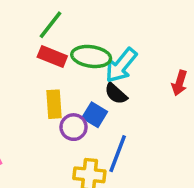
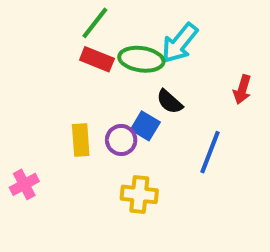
cyan arrow: (121, 65) -> (180, 43), moved
yellow rectangle: (54, 104) -> (81, 140), moved
blue line: (118, 154) -> (210, 152), moved

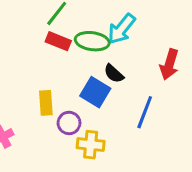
red arrow: (242, 90) -> (169, 64), size x1.4
blue square: (145, 126) -> (95, 92), size x1.4
purple circle: (121, 140) -> (69, 123), moved

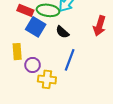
blue square: (95, 92) -> (36, 27), moved
blue line: (145, 112) -> (70, 60), moved

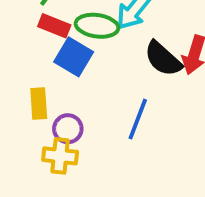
black semicircle: (62, 32) -> (163, 59), moved, size x1.5
yellow cross: (47, 79) -> (60, 156), moved

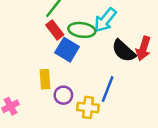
red rectangle: (54, 26) -> (55, 30), turned 30
yellow cross: (60, 156) -> (88, 107), moved

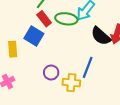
blue square: (67, 50) -> (34, 36), moved
yellow rectangle: (45, 79) -> (13, 49), moved

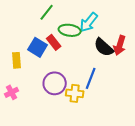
red rectangle: (44, 19) -> (54, 42), moved
purple circle: (51, 73) -> (55, 83), size x1.5

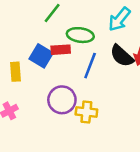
cyan arrow: (89, 22) -> (119, 19), moved
red rectangle: (54, 42) -> (61, 50), turned -56
blue line: (91, 78) -> (90, 66), moved

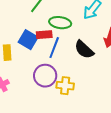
black semicircle: (122, 56) -> (84, 50), moved
blue line: (90, 66) -> (54, 48), moved

